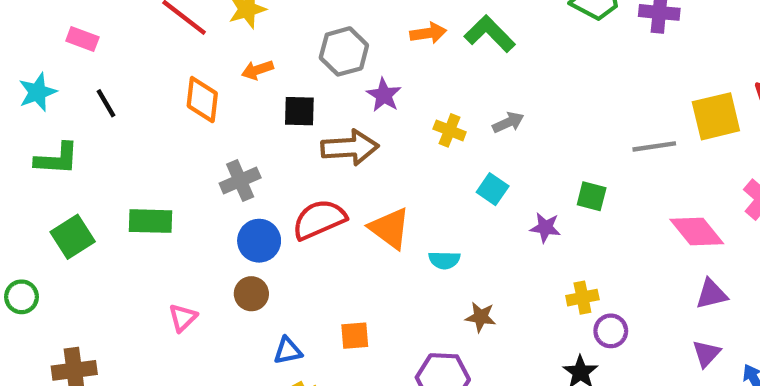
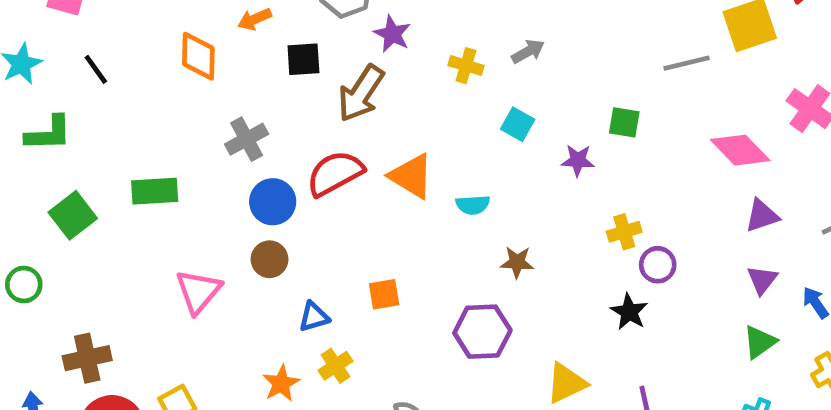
brown arrow: (350, 148) -> (361, 93), turned 132
pink triangle: (183, 318) -> (198, 291), size x1.5

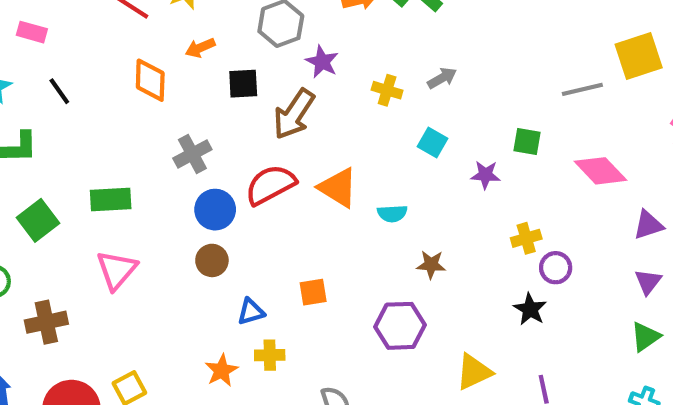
pink diamond: (740, 150) -> (601, 171), moved
pink triangle: (198, 291) -> (117, 270), moved
brown cross: (87, 358) -> (46, 322), moved
yellow cross: (336, 366) -> (270, 355), turned 32

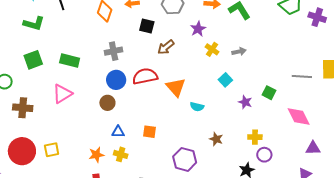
purple star: (322, 62) -> (198, 29), moved
brown arrow: (294, 114) -> (166, 47), size x0.7
brown star: (431, 265) -> (216, 139), moved

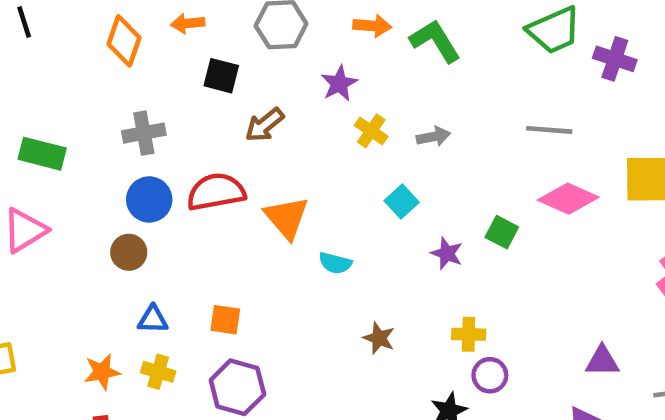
gray line: (302, 77) -> (549, 130), moved
pink diamond: (299, 117) -> (568, 199), moved, turned -40
purple hexagon: (185, 159) -> (237, 387), moved

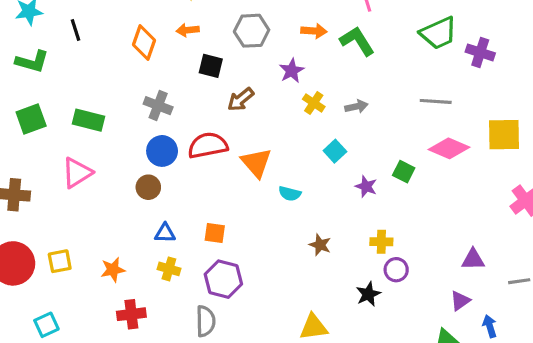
gray cross: (144, 133) -> (158, 106), turned 32
orange star: (102, 372) -> (113, 270), moved

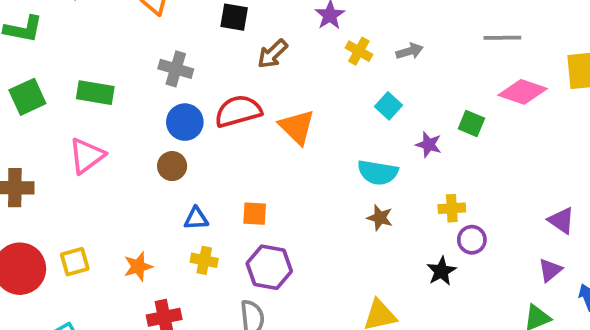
cyan semicircle: (290, 194) -> (378, 173), moved, size x1.5
purple triangle: (473, 259) -> (561, 220), turned 40

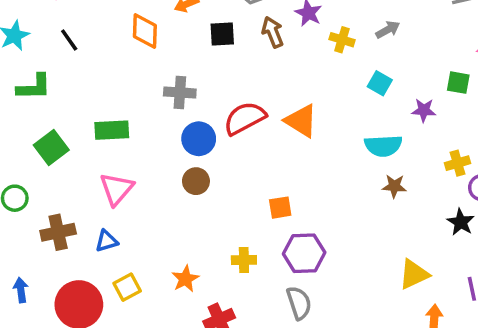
brown arrow: (273, 54) -> (273, 32), moved, turned 124
blue triangle: (196, 219) -> (107, 241), moved

